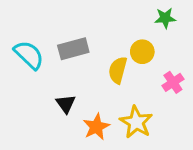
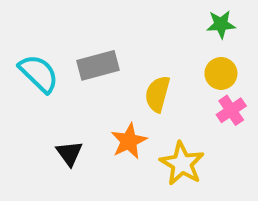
yellow circle: (142, 52) -> (221, 73), moved
black triangle: (66, 104) -> (69, 153), moved
orange star: (96, 127) -> (129, 141), moved

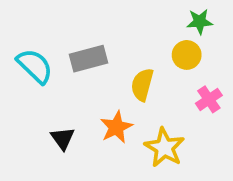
yellow circle: (221, 73) -> (187, 55), moved

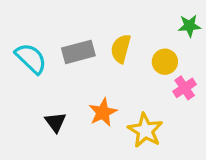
green star: (200, 22) -> (189, 26), moved
yellow circle: (187, 55) -> (165, 62), moved
yellow semicircle: (142, 85) -> (121, 49), moved

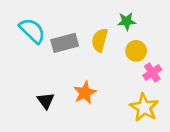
green star: (189, 26) -> (127, 21), moved
cyan semicircle: (31, 58) -> (32, 31), moved
yellow star: (145, 130) -> (144, 108), moved

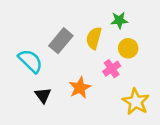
cyan semicircle: (32, 31) -> (30, 61), moved
gray rectangle: (65, 43) -> (61, 41), turned -35
pink cross: (152, 72) -> (112, 69), moved

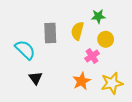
gray rectangle: (61, 41) -> (50, 33), turned -42
orange star: (80, 88) -> (82, 81), moved
yellow star: (136, 102) -> (112, 83), turned 30

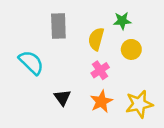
gray rectangle: (50, 33) -> (58, 26), moved
pink cross: (92, 56) -> (100, 70), moved
black triangle: (36, 78) -> (62, 98), moved

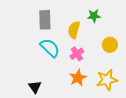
yellow circle: (131, 49) -> (110, 45), moved
cyan semicircle: (31, 62) -> (50, 48), moved
black triangle: (62, 98) -> (35, 87), moved

